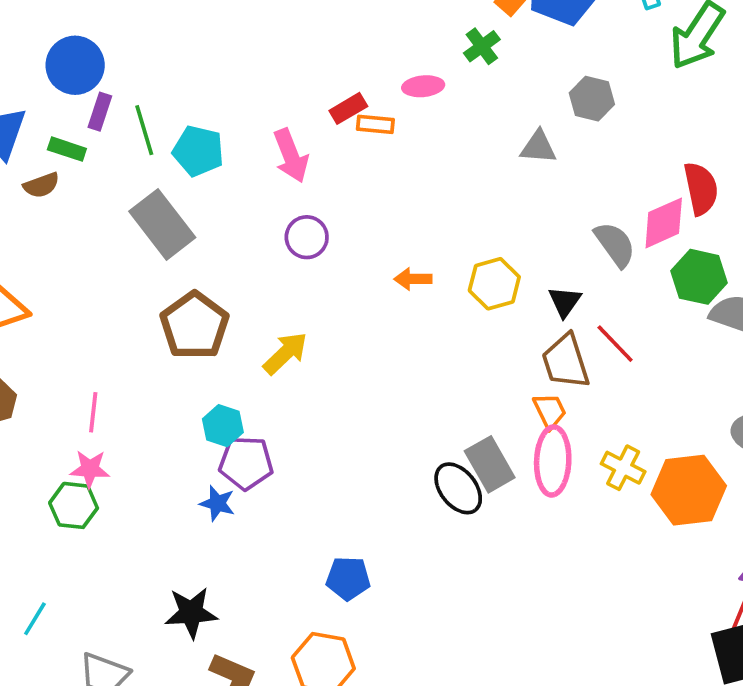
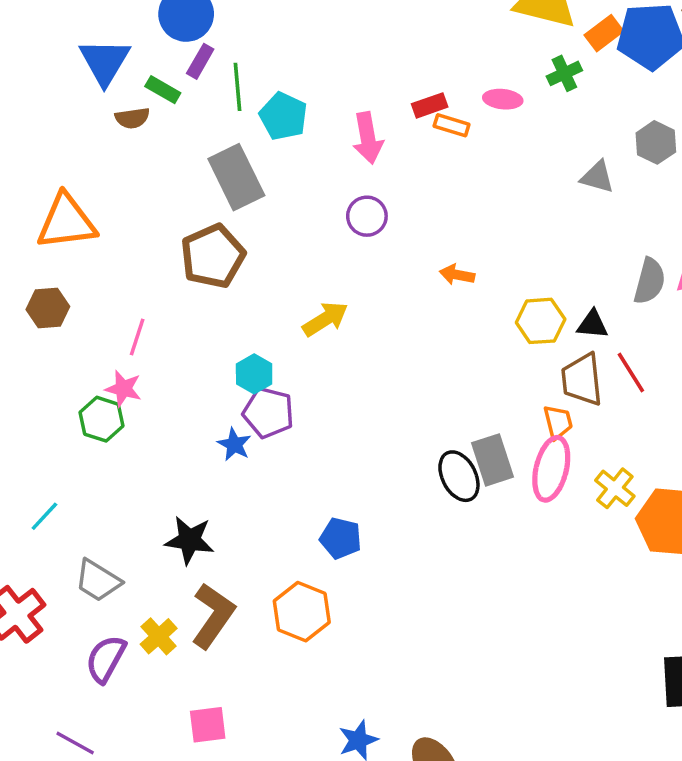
gray semicircle: (615, 244) -> (649, 281), turned 39
yellow hexagon: (494, 284) -> (541, 321), moved
black triangle: (565, 302) -> (593, 324), turned 48
brown pentagon: (194, 326) -> (213, 256), moved

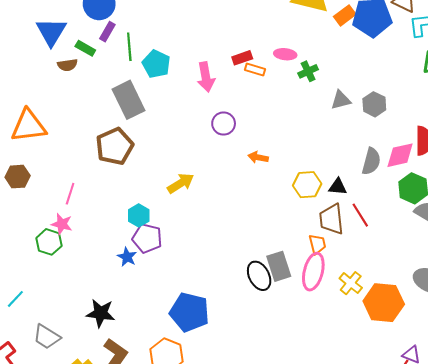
green cross: (564, 73) -> (308, 71), moved
gray hexagon: (656, 142) -> (374, 104), moved
gray triangle: (597, 177) -> (341, 100), turned -30
purple circle: (367, 216) -> (224, 124), moved
blue pentagon: (341, 538) -> (189, 312), size x1.6

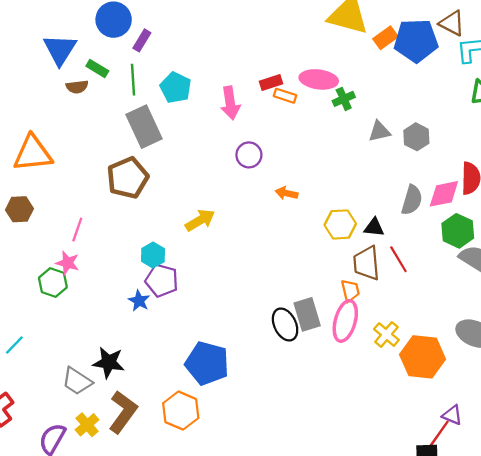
purple rectangle: (107, 32) -> (142, 40), moved
green line: (129, 47) -> (133, 80), moved
pink ellipse: (285, 54) -> (319, 79), size x1.5
gray trapezoid: (47, 337) -> (77, 381), moved

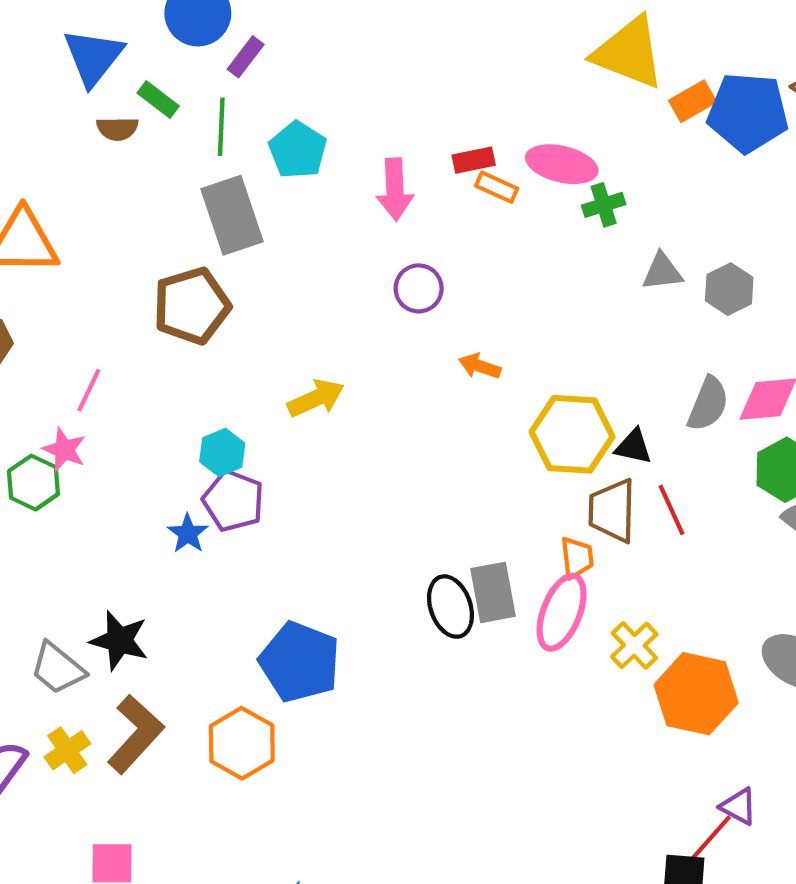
yellow hexagon: (340, 224) -> (572, 434), size x1.4

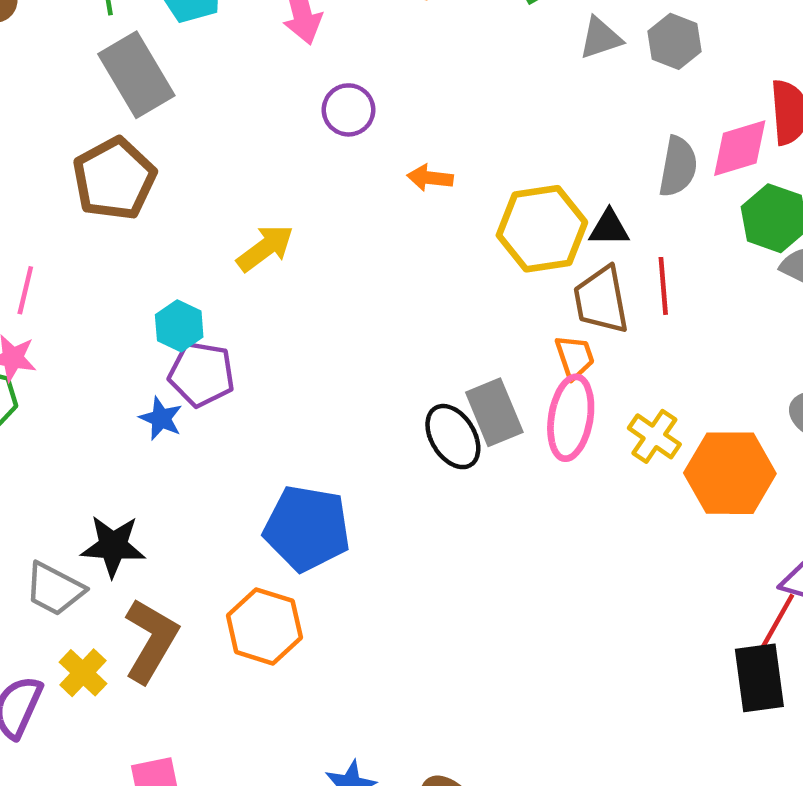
red line: (671, 510) -> (663, 286), turned 32

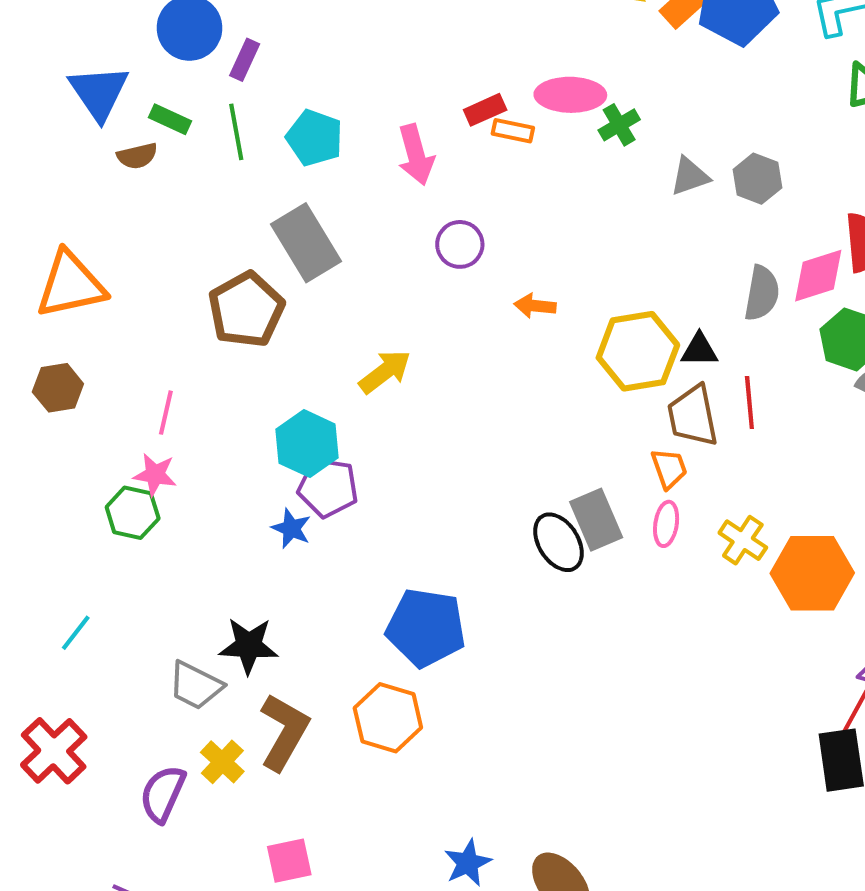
gray rectangle: (136, 75) -> (306, 243), moved
cyan hexagon: (179, 326) -> (307, 444), size x1.4
pink ellipse: (571, 418) -> (666, 524), size x0.6

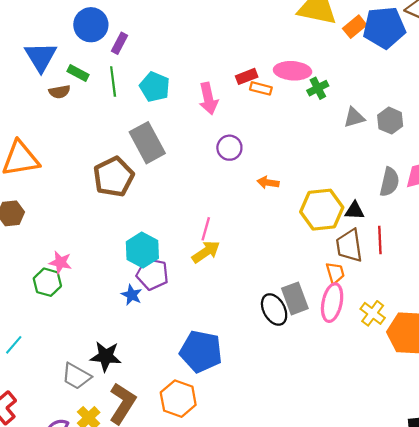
yellow arrow: (385, 372) -> (206, 252), moved
pink line: (166, 413) -> (206, 229), moved
pink ellipse: (666, 524) -> (332, 303), size x1.6

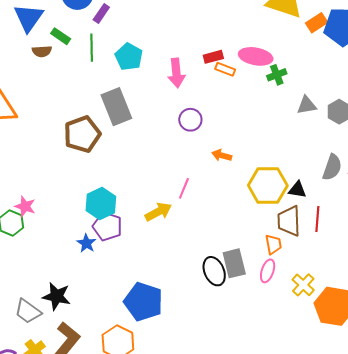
pink line: (206, 229) -> (184, 188), moved
pink ellipse: (332, 303) -> (268, 271), size x0.7

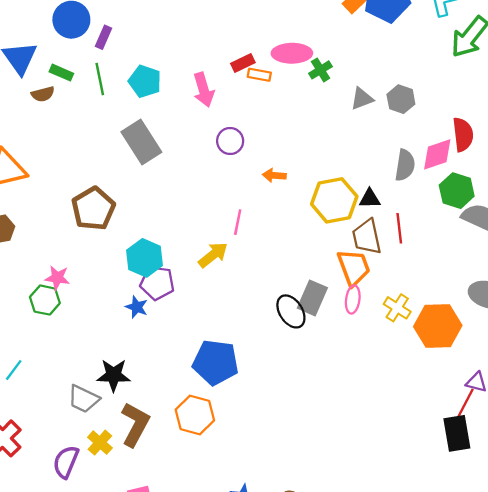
brown pentagon: (82, 134) -> (93, 209), moved
orange trapezoid: (273, 244) -> (354, 267), size x1.6
gray rectangle: (234, 263) -> (312, 298), turned 48

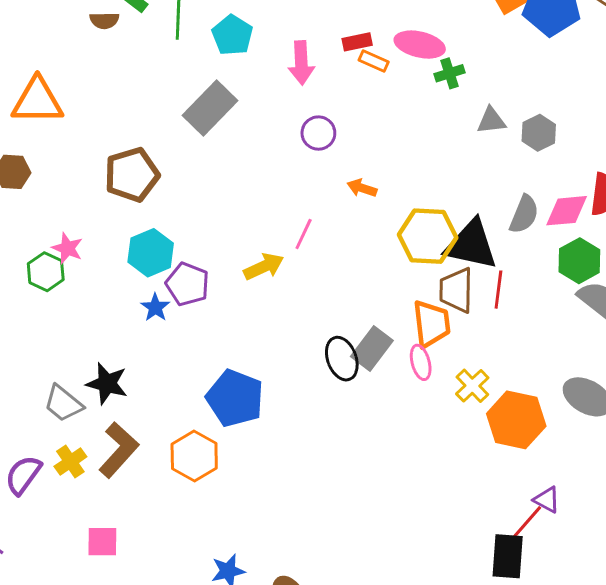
gray rectangle: (141, 142) -> (210, 108), turned 63
black triangle: (370, 199) -> (471, 245), size x2.0
cyan hexagon: (145, 258) -> (151, 253), moved
pink ellipse: (353, 300) -> (421, 362), turned -36

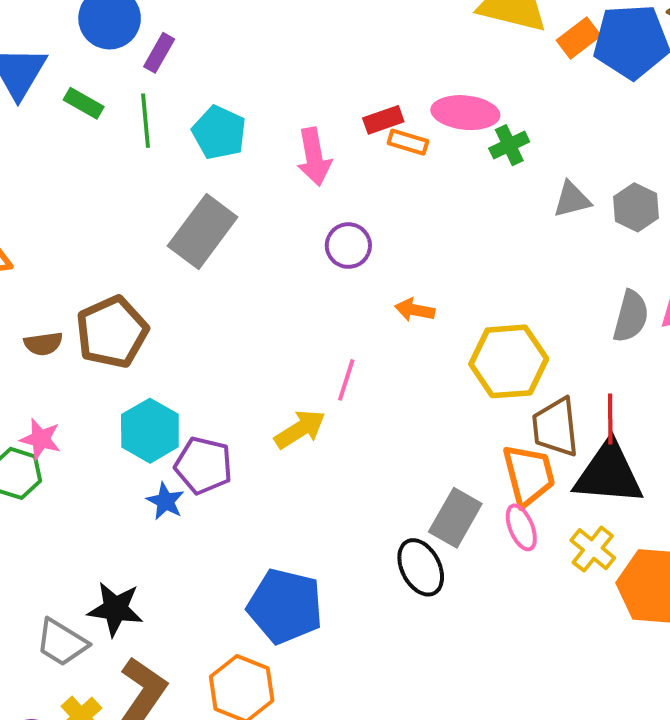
brown semicircle: (104, 20) -> (43, 344), moved
black triangle: (471, 245) -> (609, 474), moved
black ellipse: (342, 359) -> (421, 567), moved

